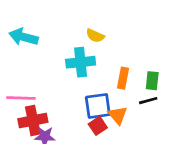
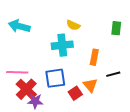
green rectangle: (152, 81) -> (116, 28), moved
blue square: (98, 106) -> (55, 78), moved
red cross: (33, 121) -> (26, 89), turned -35

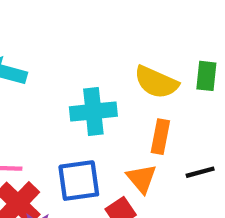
yellow semicircle: (73, 25) -> (156, 82), moved, size x1.5
orange triangle: (90, 85) -> (142, 178), moved

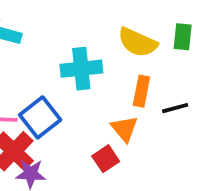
black line: (200, 172) -> (175, 108), moved
blue square: (79, 181) -> (40, 117), moved, turned -30

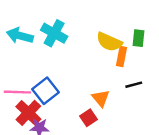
cyan cross: (81, 69) -> (54, 33), moved, turned 35
orange rectangle: (141, 91) -> (121, 56), moved

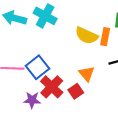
yellow semicircle: (109, 42) -> (87, 36), moved
red cross: (28, 113) -> (52, 87), moved

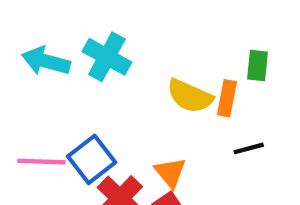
orange triangle: (87, 74) -> (170, 172), moved

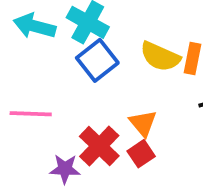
blue square: (92, 159) -> (97, 60), moved

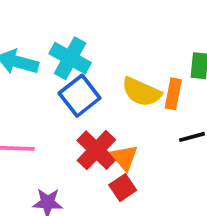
red cross: (99, 146) -> (96, 150), moved

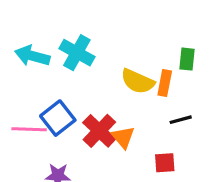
blue square: (80, 96) -> (58, 118), moved
red square: (123, 188) -> (165, 163), moved, turned 30

